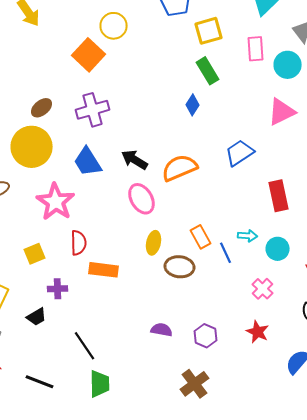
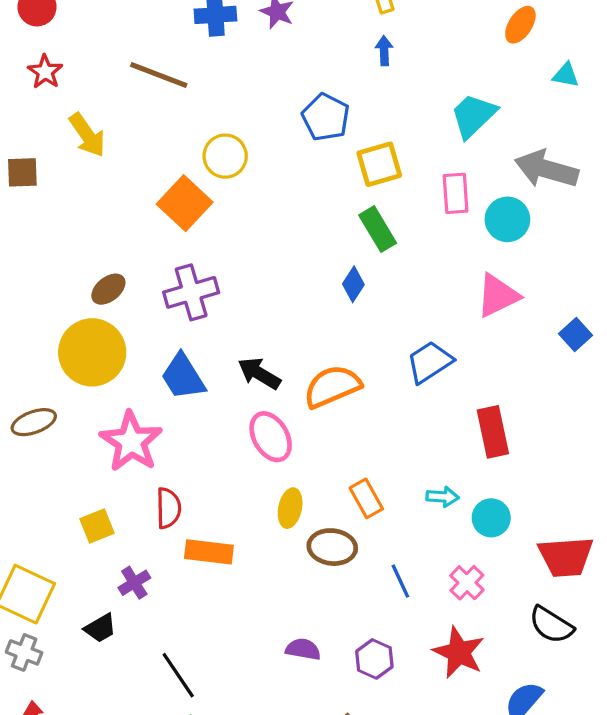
blue line: (226, 253) -> (400, 581), moved
purple cross: (58, 289) -> (134, 583), turned -30
red star: (258, 332) -> (459, 652), size x1.4

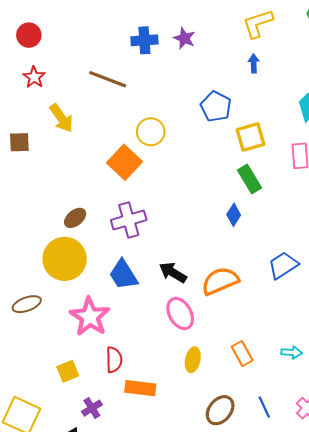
brown ellipse: (332, 547) -> (220, 410), moved, turned -56

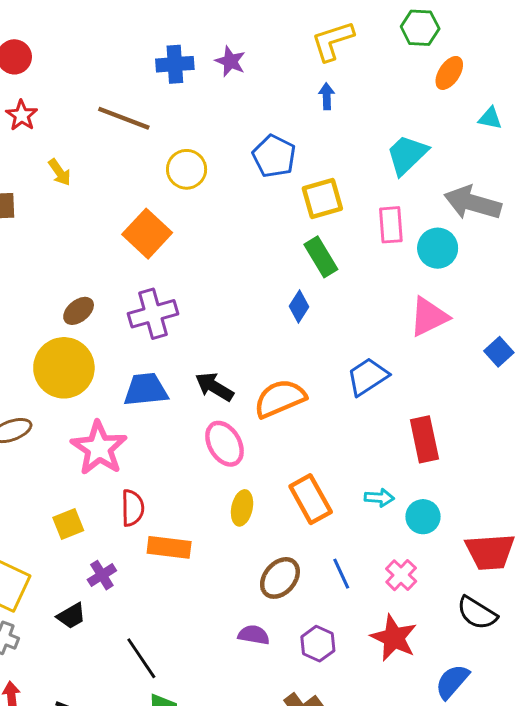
yellow arrow: (61, 118) -> (60, 172), size x0.7
yellow circle: (151, 132) -> (187, 169), moved
blue trapezoid: (123, 275) -> (146, 390), turned 116
orange rectangle: (242, 353) -> (311, 499), size x1.4

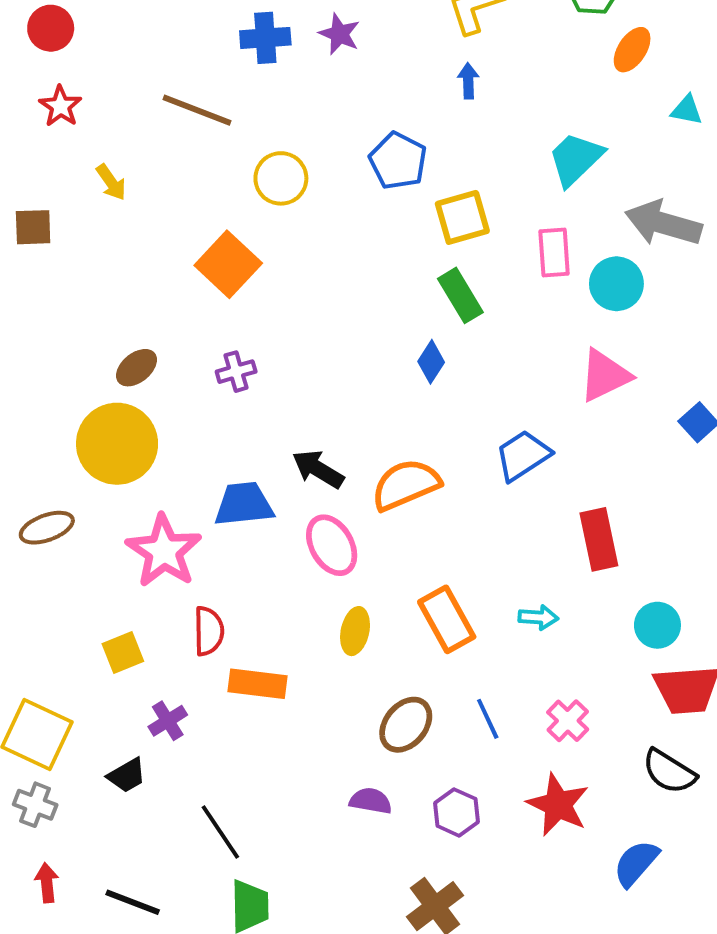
purple cross: (153, 314) -> (236, 372), size x0.6
blue trapezoid: (146, 390) -> (244, 504), moved
cyan circle: (423, 517) -> (657, 625), moved

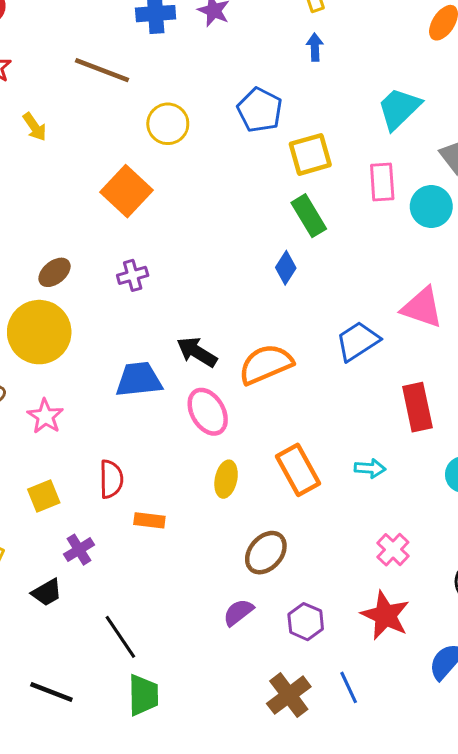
pink triangle: (605, 375) -> (422, 308), moved, turned 45
pink star: (164, 551) -> (45, 416), moved, size x0.6
orange rectangle: (257, 684) -> (149, 520), size x0.7
blue line: (488, 719) -> (349, 687), moved
purple semicircle: (371, 801) -> (238, 612), turned -48

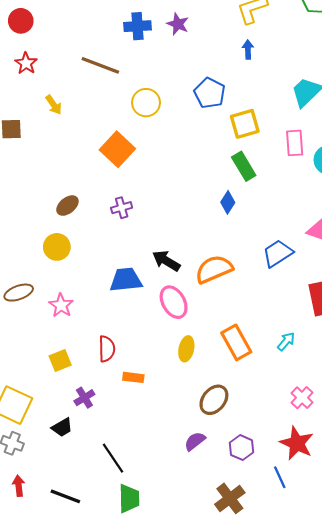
yellow circle: (39, 332) -> (57, 247), size x0.6
cyan arrow: (370, 468) -> (286, 341), turned -54
blue line: (349, 687) -> (280, 477), moved

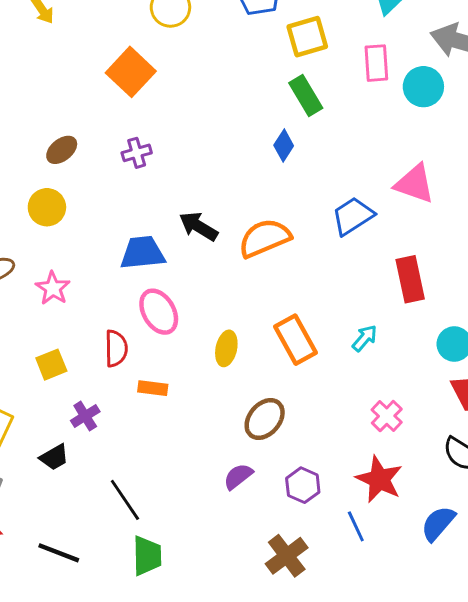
pink ellipse: (174, 302) -> (159, 312), moved

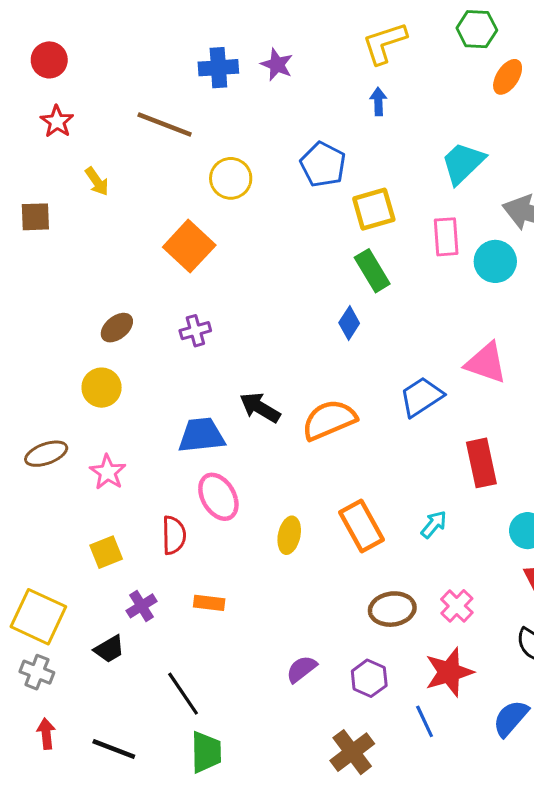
orange rectangle: (153, 388) -> (209, 603), moved
brown ellipse: (265, 419) -> (392, 609), moved, turned 42
red star: (379, 479) -> (449, 672), turned 30

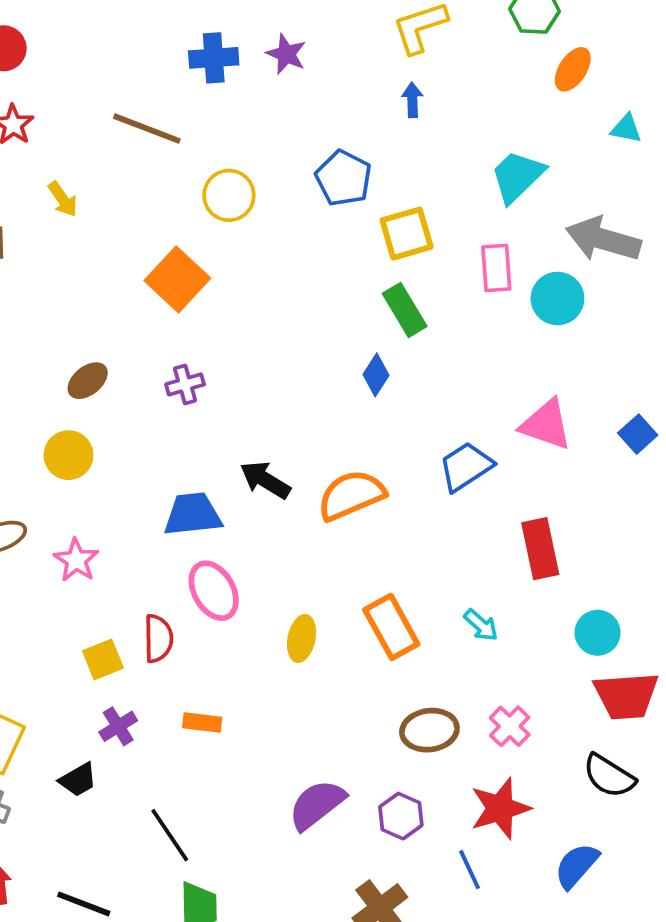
cyan arrow: (434, 524) -> (481, 625), turned 92
yellow square: (106, 552) -> (103, 659), moved
purple semicircle: (301, 669) -> (317, 805), size x1.5

